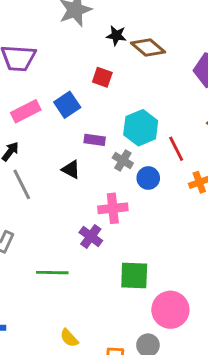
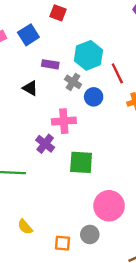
green square: (134, 275) -> (81, 162), moved

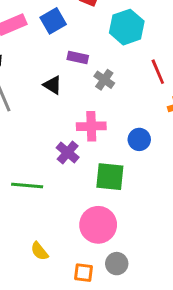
cyan hexagon: (88, 55) -> (127, 27), moved
blue circle: (94, 97) -> (139, 139), moved
pink circle: (109, 206) -> (98, 225), moved

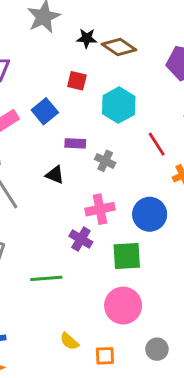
blue circle: (139, 139) -> (150, 214), size x1.5
gray circle: (117, 264) -> (157, 349), moved
orange square: (84, 273) -> (105, 356), moved

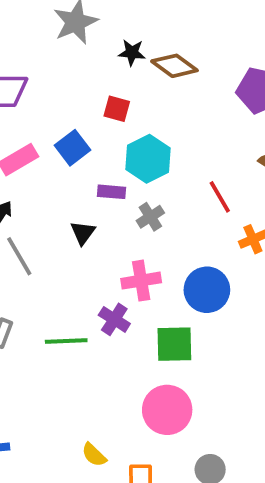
cyan hexagon: (119, 105) -> (148, 159), moved
gray cross: (105, 161) -> (150, 217), turned 30
black triangle: (55, 175) -> (83, 233), turned 42
green line: (46, 278) -> (66, 341), moved

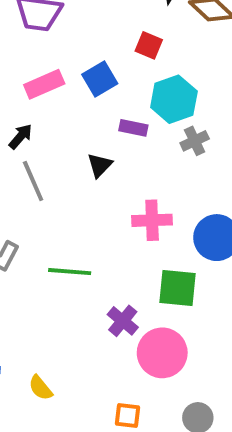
gray cross: (150, 217) -> (195, 141), moved
purple cross: (114, 319) -> (123, 321), moved
yellow semicircle: (94, 455) -> (40, 388), moved

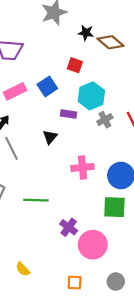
green square: (178, 288) -> (114, 207), moved

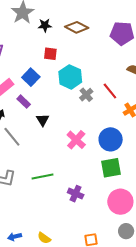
black star: (86, 33) -> (45, 25), moved
purple rectangle: (69, 114) -> (24, 102), moved, turned 48
pink cross: (83, 167) -> (76, 140), turned -30
pink circle: (93, 245) -> (120, 202), moved

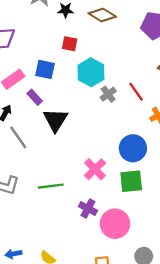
blue square: (31, 77) -> (45, 69), turned -36
black triangle: (43, 120) -> (55, 120), size x1.6
pink cross: (76, 140) -> (95, 169), moved
pink circle: (120, 202) -> (115, 224), moved

